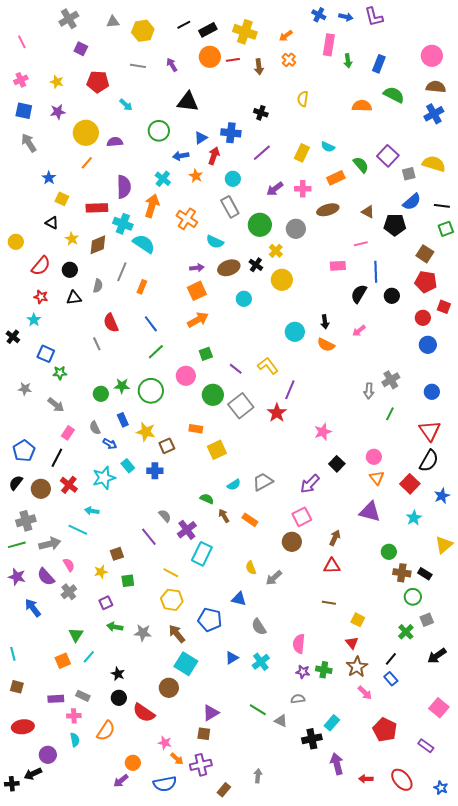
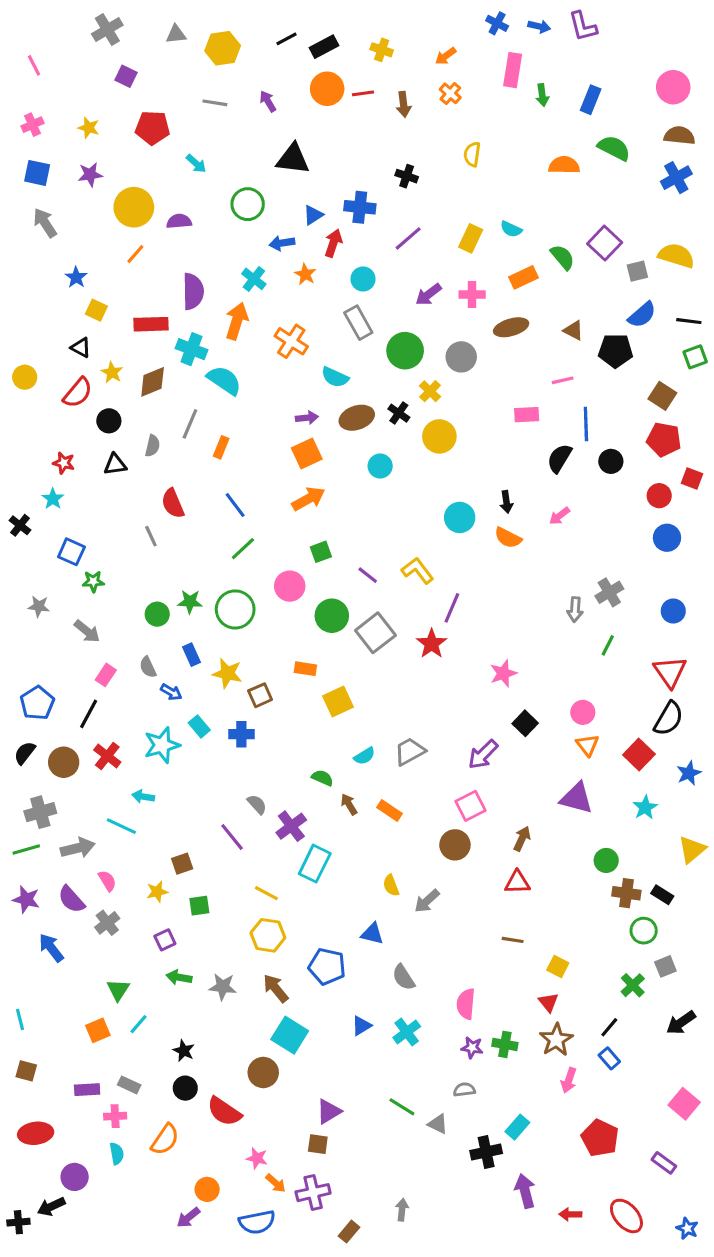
yellow cross: (245, 32) -> (382, 50), size x0.6
red semicircle: (41, 266) -> (78, 393), moved
pink arrow: (365, 693) -> (569, 1080), turned 63

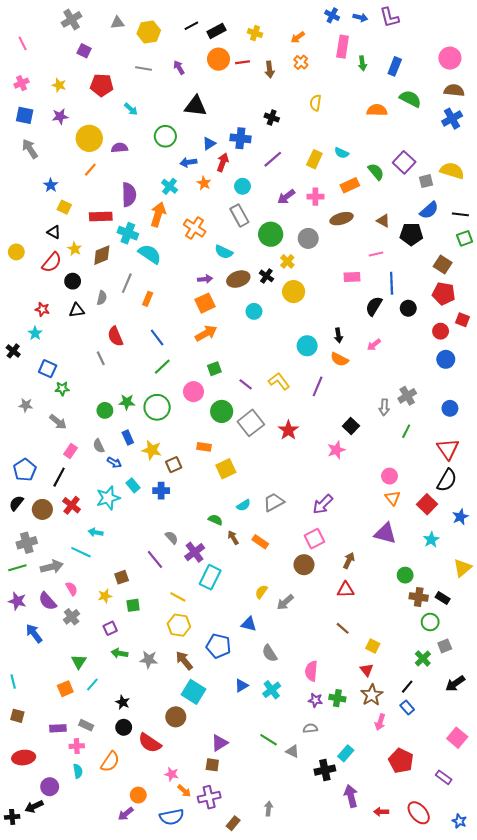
purple line: (452, 608) -> (318, 386), moved
black square: (525, 723) -> (351, 426), moved
yellow semicircle: (391, 885) -> (261, 592), turned 56
brown line: (513, 940) -> (343, 628), turned 32

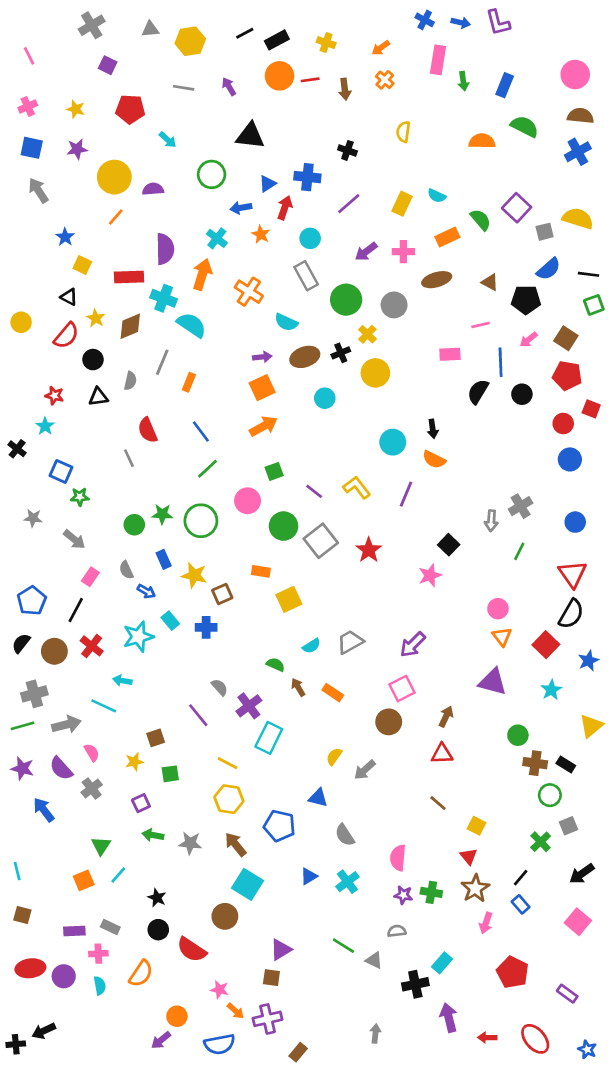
black cross: (266, 276) -> (341, 353), turned 32
pink arrow: (374, 345) -> (529, 340), moved
pink square: (457, 738) -> (578, 922), moved
purple circle: (50, 787) -> (64, 976), moved
gray arrow: (269, 809) -> (375, 1034), moved

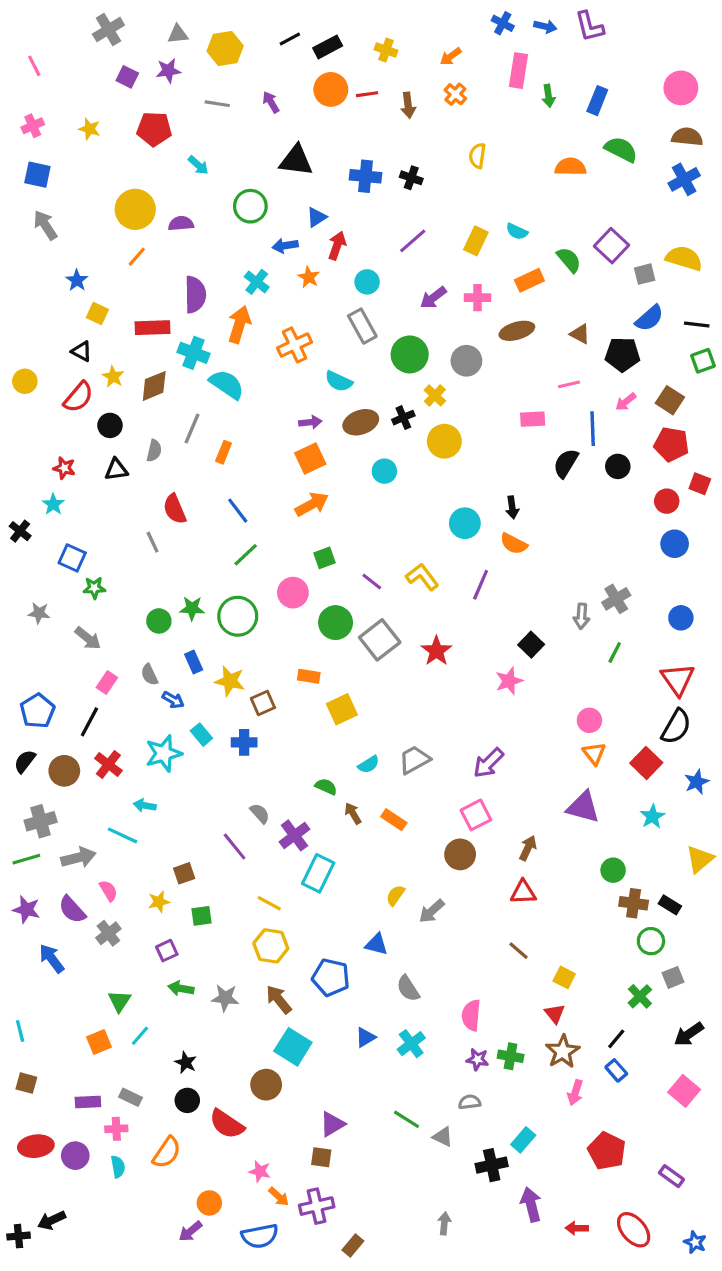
purple star: (77, 149) -> (168, 71), moved
blue cross: (307, 177) -> (365, 176), moved
orange cross: (249, 292) -> (295, 345), turned 32

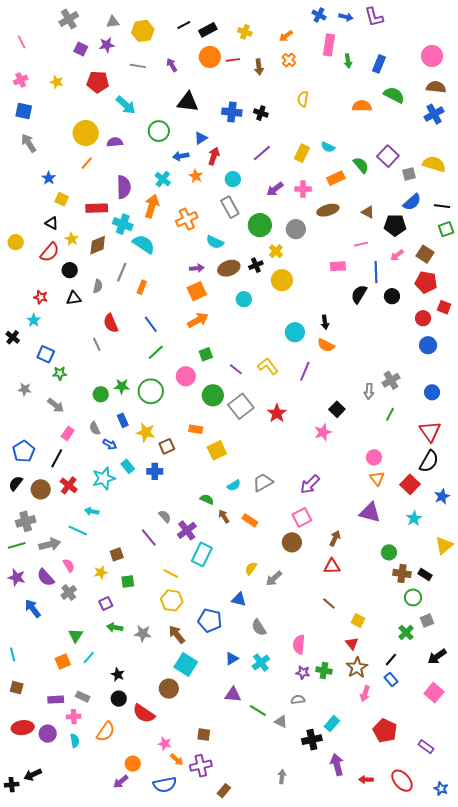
cyan arrow: (198, 165) -> (126, 105), size x1.5
purple triangle: (332, 1124) -> (233, 695), moved, turned 36

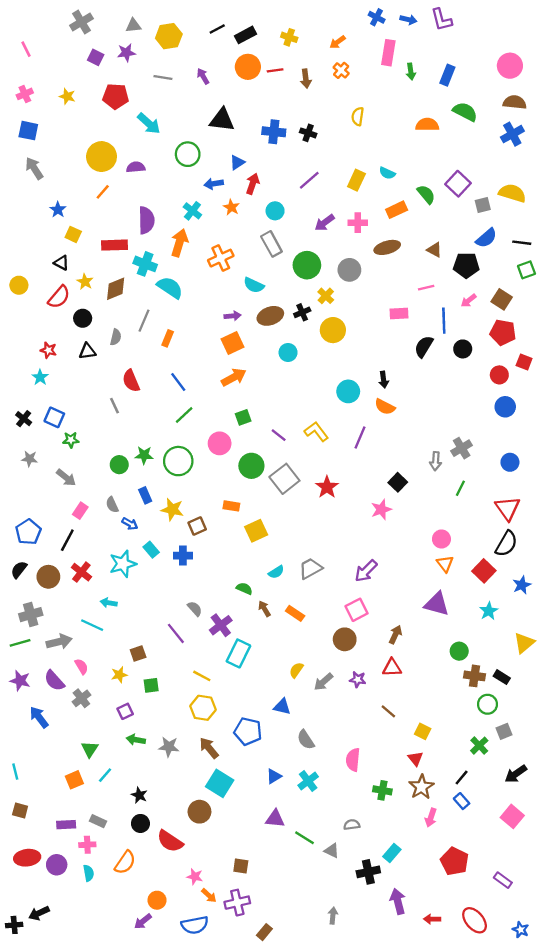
black cross: (13, 337) -> (24, 419), moved
purple star: (303, 673) -> (358, 679), moved

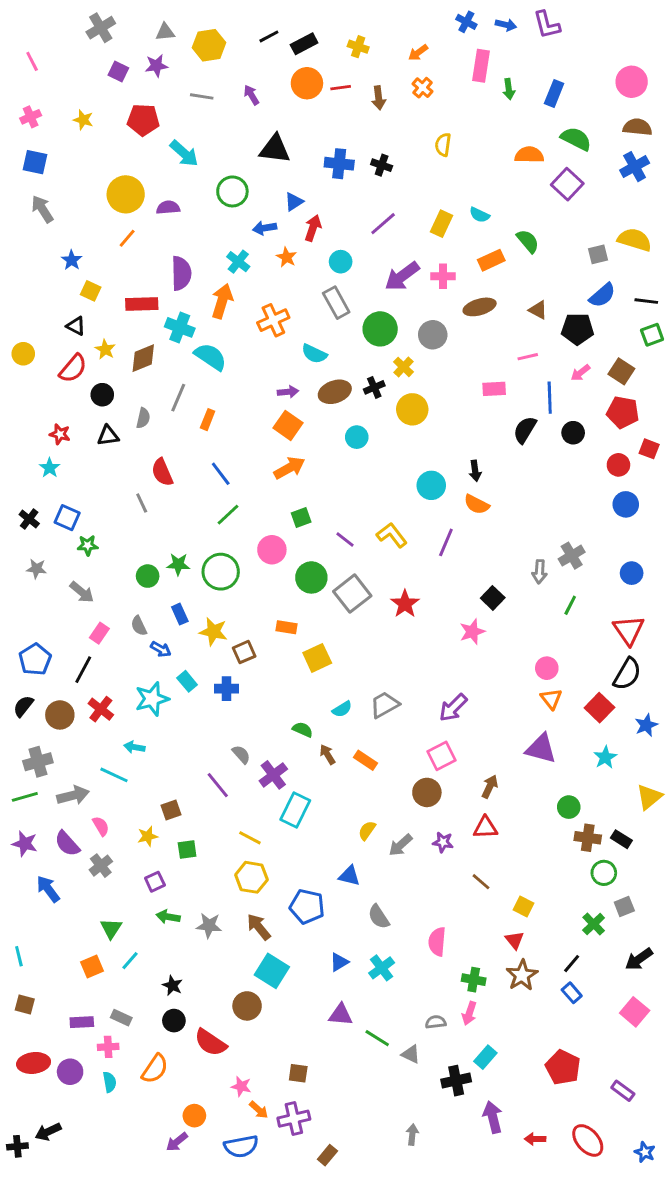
purple square: (458, 184) -> (567, 184), moved
purple arrow: (325, 223) -> (402, 276), size x1.4
orange square: (233, 343) -> (288, 425), turned -30
pink arrow: (431, 818) -> (469, 1013), moved

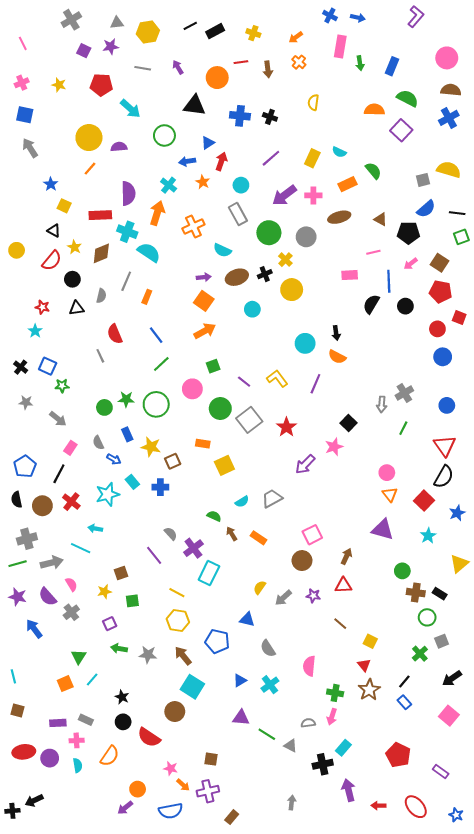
purple L-shape: (547, 25) -> (416, 17), moved, turned -125
orange circle: (307, 83) -> (217, 78), moved
black semicircle: (23, 706) -> (17, 500), turned -49
purple arrow: (453, 708) -> (305, 464), moved

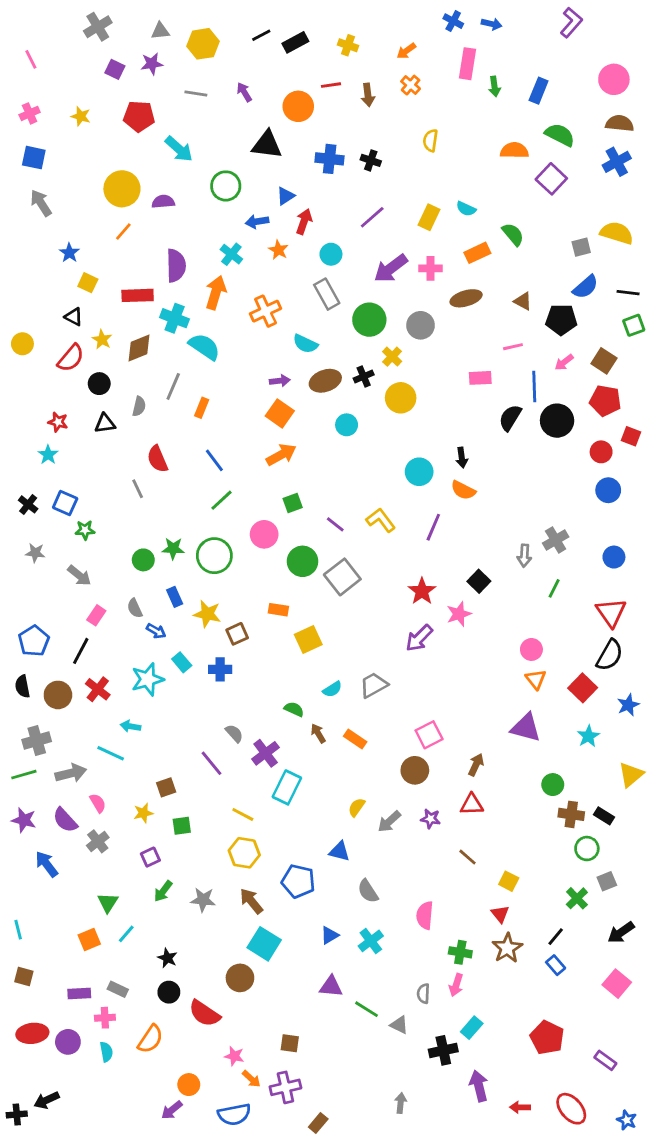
black circle: (405, 306) -> (557, 421), size x1.5
red star: (286, 427) -> (422, 591), moved
green arrow: (119, 648) -> (163, 891), turned -63
gray semicircle: (308, 723) -> (423, 994), turned -80

